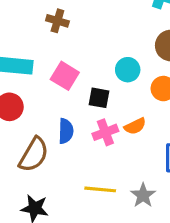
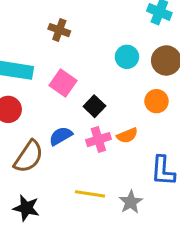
cyan circle: (128, 70) -> (127, 57), moved
black square: (99, 98) -> (94, 106), turned 30
blue semicircle: (66, 131) -> (61, 136), turned -125

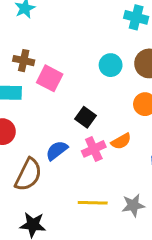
brown cross: (59, 30) -> (24, 61), moved
pink square: (63, 83) -> (50, 78), moved
gray star: (131, 202) -> (133, 205), turned 30

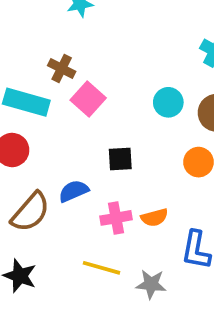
black square: (86, 117) -> (120, 159), turned 36
orange semicircle: (121, 141) -> (154, 217), moved
pink cross: (94, 149) -> (116, 218), moved

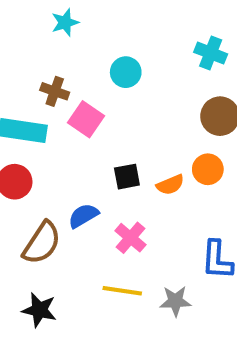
cyan circle: (168, 102) -> (126, 72), moved
orange semicircle: (154, 217) -> (170, 185), moved
pink cross: (116, 218) -> (130, 238), turned -32

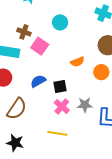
black square: (127, 177) -> (60, 86), moved
orange semicircle: (170, 185) -> (77, 62), moved
blue semicircle: (83, 216) -> (38, 81), moved
gray star: (175, 301) -> (85, 105), moved

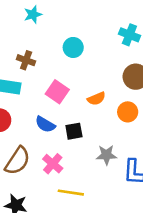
pink square: (40, 46) -> (57, 92), moved
blue semicircle: (38, 81) -> (45, 124), turned -119
pink cross: (62, 106) -> (53, 164), moved

